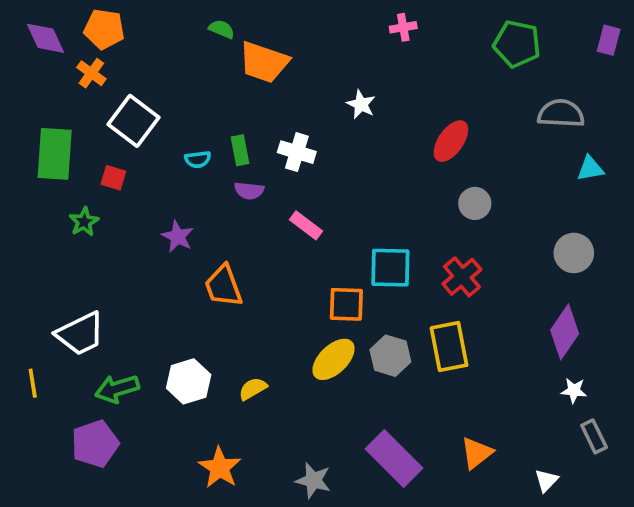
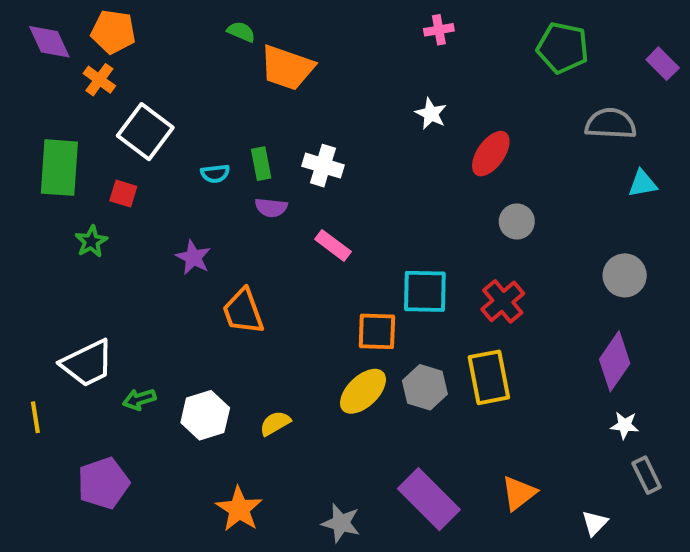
purple rectangle: (609, 40) -> (663, 64), moved, turned -60
white star: (361, 104) -> (431, 114), moved
green arrow: (117, 389) -> (139, 399), moved, size x0.7

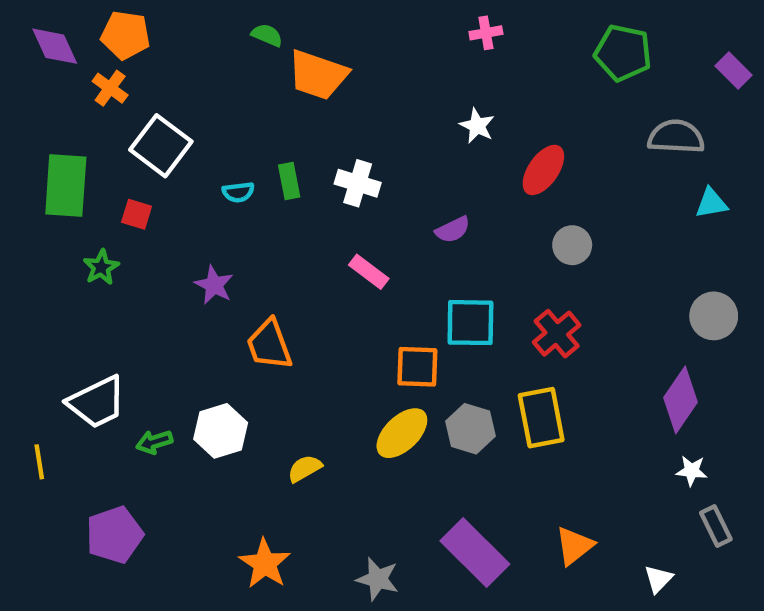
purple semicircle: (271, 208) -> (453, 230), moved, turned -32
gray circle: (625, 275) -> (714, 316), moved
white hexagon: (205, 415) -> (221, 431), moved

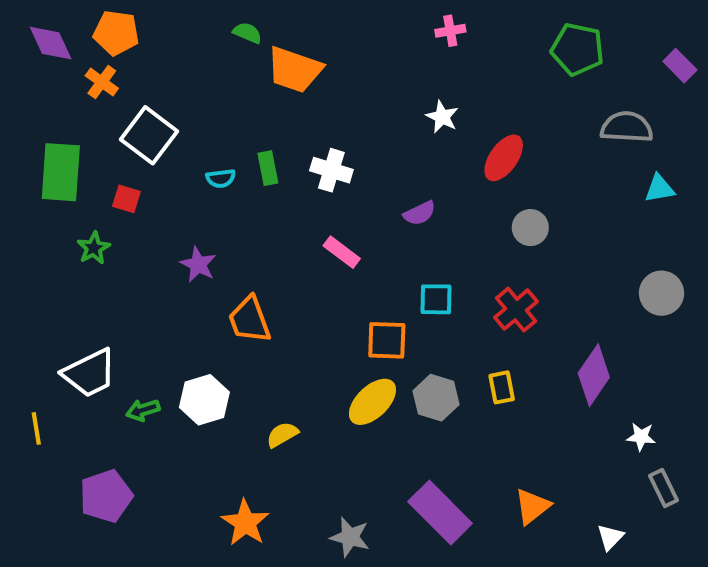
cyan square: (470, 323) -> (436, 299), size x0.7
purple diamond: (680, 400) -> (594, 375), moved
yellow rectangle: (541, 418) -> (502, 387), size x0.6

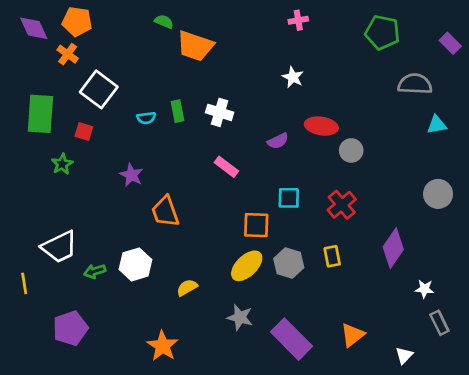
red ellipse: (504, 158) -> (321, 126), moved, turned 64
gray star: (350, 537) -> (240, 317), moved

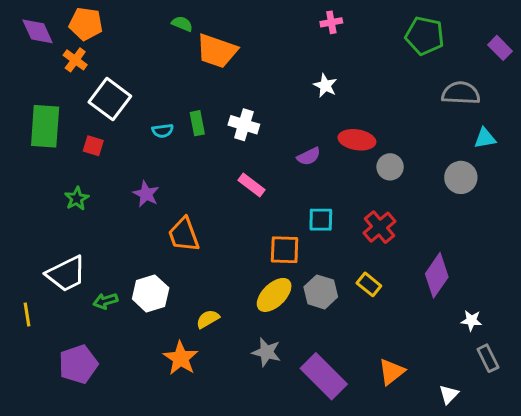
green star: (62, 164) -> (77, 199), moved
gray circle: (438, 194) -> (461, 177), moved
yellow rectangle: (332, 256) -> (369, 284), turned -40
orange star: (163, 346) -> (181, 358), moved

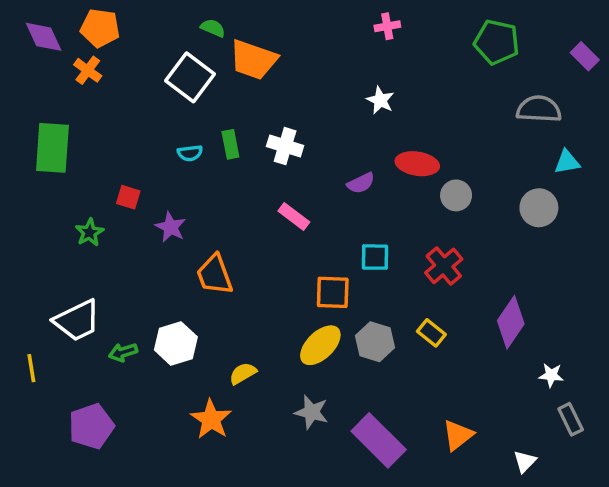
white square: (110, 99) -> (190, 77), moved
red square: (93, 146) -> (128, 197), moved

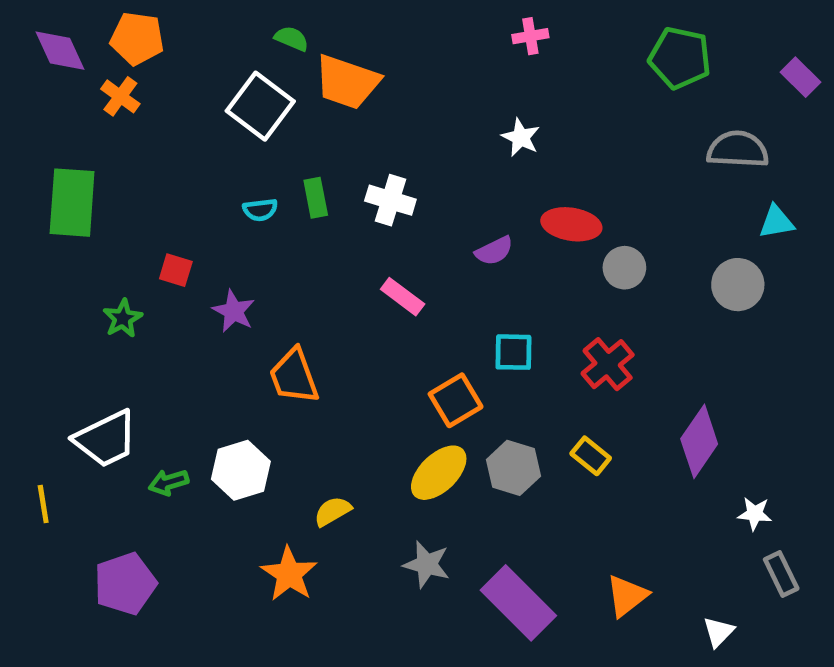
orange square: (333, 292) -> (456, 400), turned -33

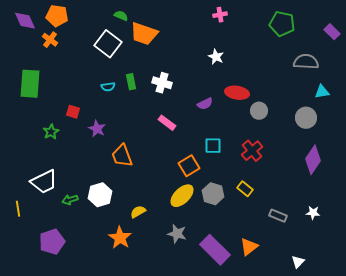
purple diamond: (699, 441) -> (313, 160), moved
gray rectangle: (781, 574) -> (278, 216), moved, turned -42
orange triangle: (627, 596) -> (249, 247), moved

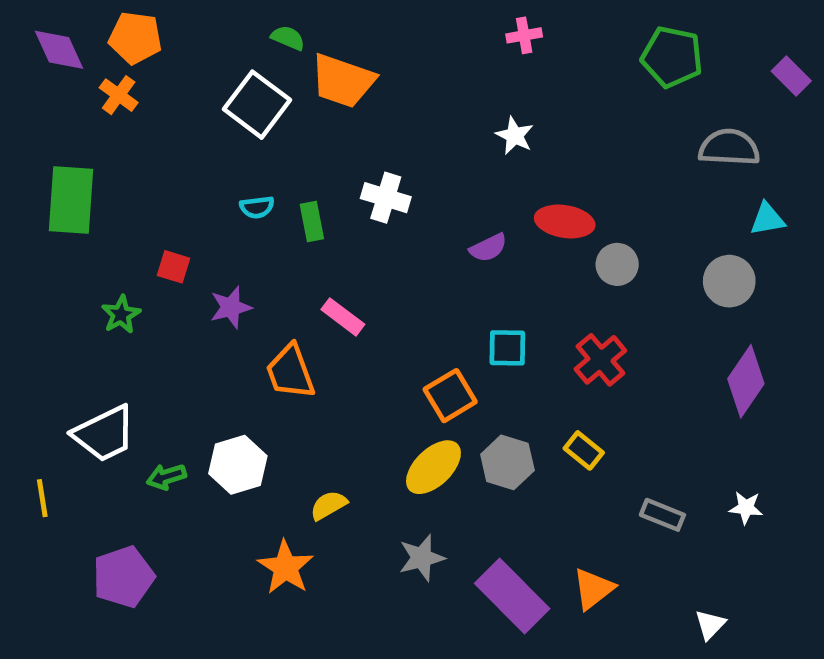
green rectangle: (131, 82) -> (312, 221), moved
pink rectangle: (167, 123) -> (343, 317), moved
purple star: (97, 129) -> (231, 307), turned 30
gray star: (177, 234) -> (422, 558), turned -30

